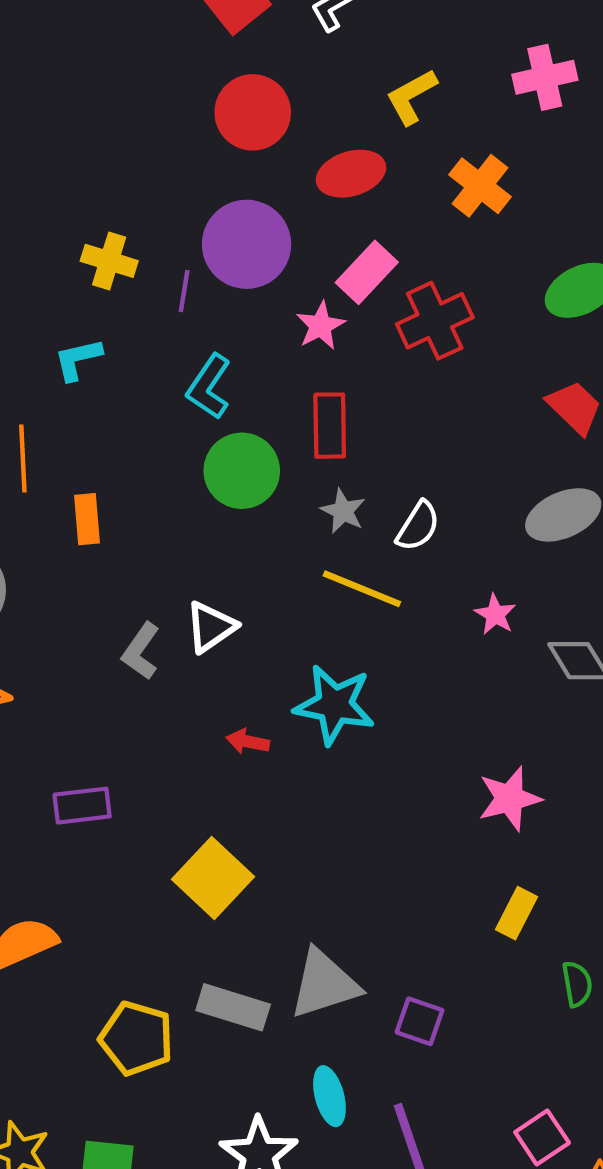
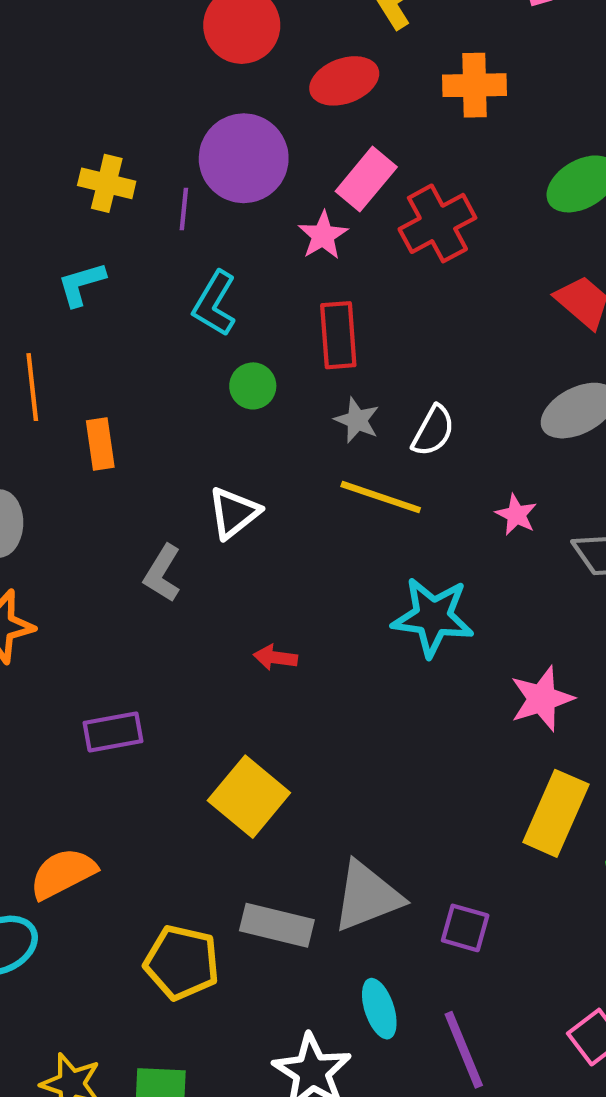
orange cross: (480, 186) -> (474, 85), turned -36
green circle: (242, 471) -> (253, 386), size x0.6
white triangle: (211, 627) -> (234, 513), moved
cyan star: (334, 705) -> (433, 617), moved
yellow rectangle: (517, 913) -> (556, 813), size x1.6

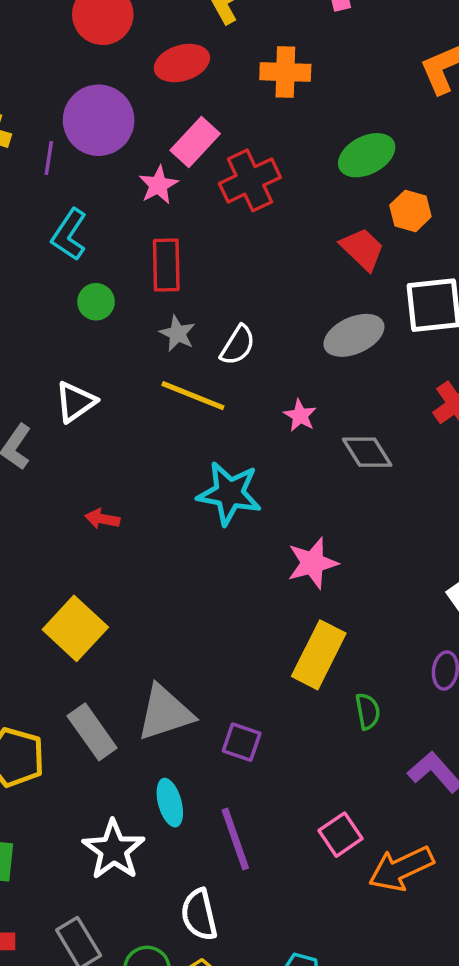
gray rectangle: (277, 925) -> (92, 732), turned 38

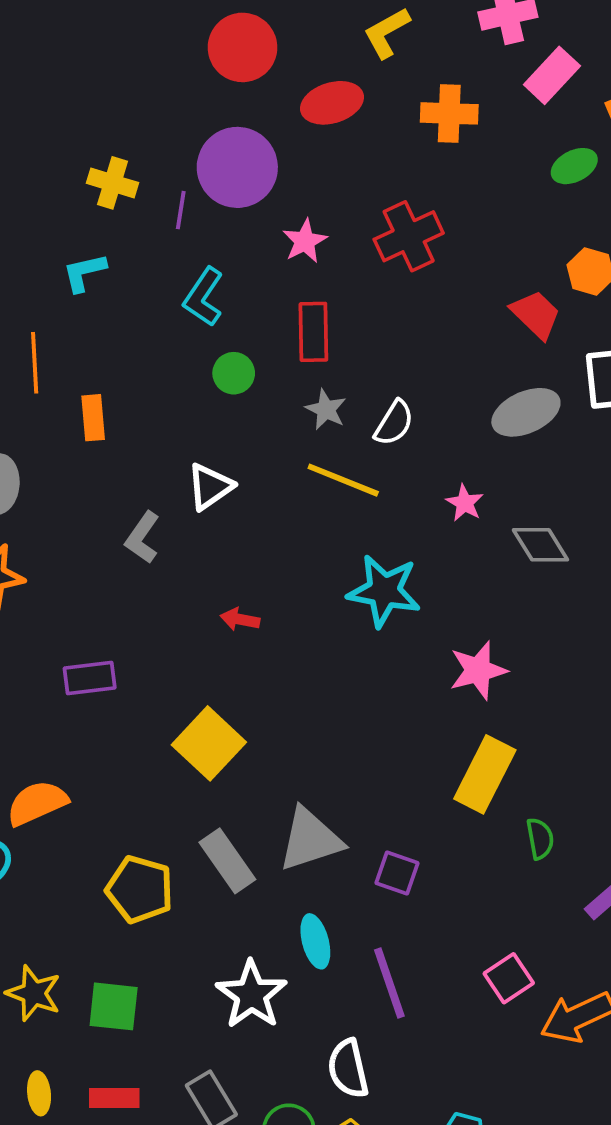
pink rectangle: (195, 142) -> (552, 75), moved
green ellipse: (367, 155) -> (574, 166), moved, size x0.7

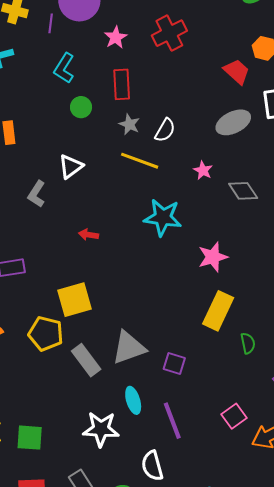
yellow square: (209, 743) -> (75, 300), turned 33
yellow pentagon: (140, 889) -> (46, 334), moved
white star: (251, 995) -> (101, 429), turned -30

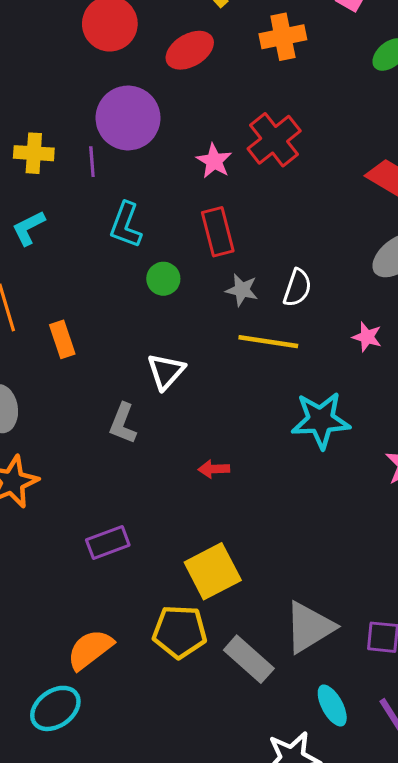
pink star: (116, 37) -> (214, 161), moved

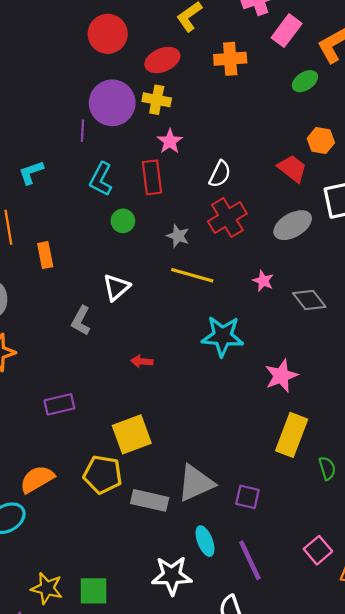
red cross: (274, 140) -> (227, 218), moved
yellow cross: (34, 153) -> (157, 100), moved
red rectangle: (218, 232) -> (152, 177), moved
white semicircle: (297, 288) -> (220, 174), moved
gray rectangle: (249, 659) -> (150, 500), turned -36

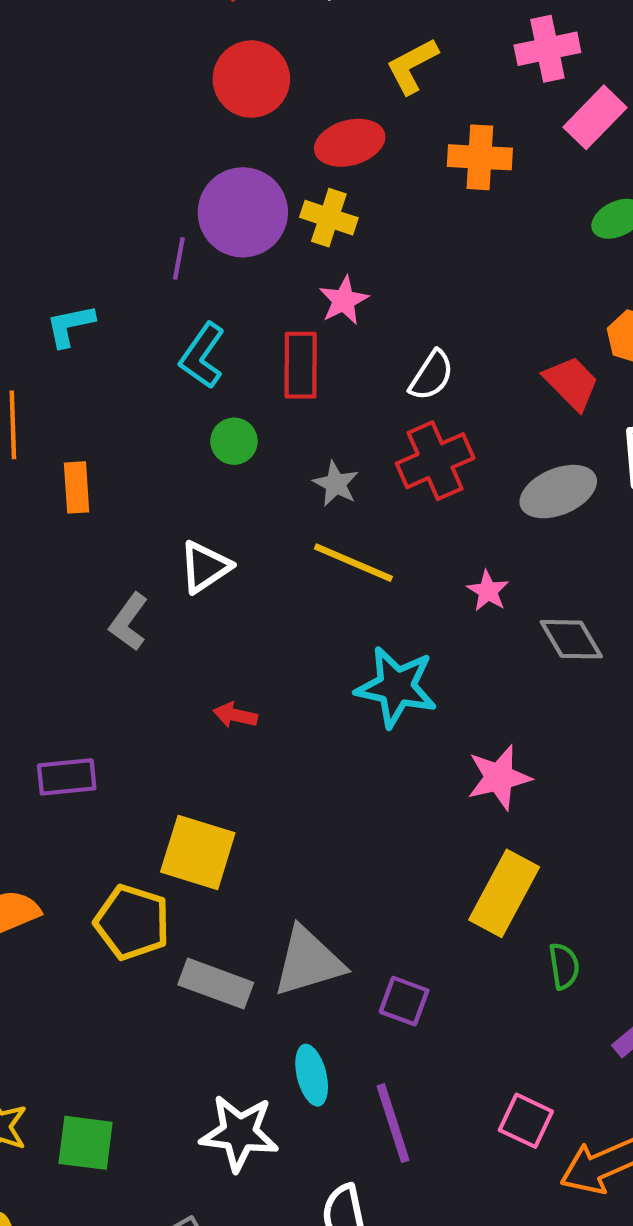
yellow square: (132, 434) -> (198, 852), turned 30
pink square: (318, 550) -> (526, 1121), turned -32

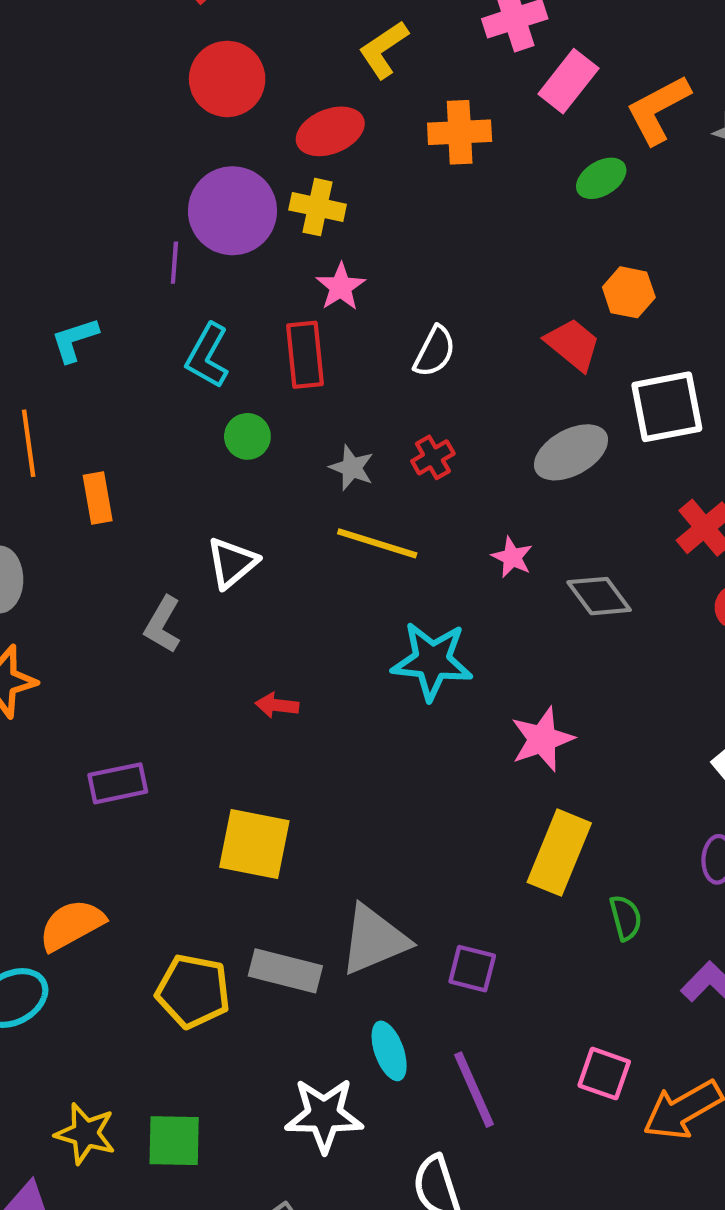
red cross: (435, 461) -> (433, 457), moved, size x0.6
yellow pentagon: (132, 922) -> (193, 991), moved

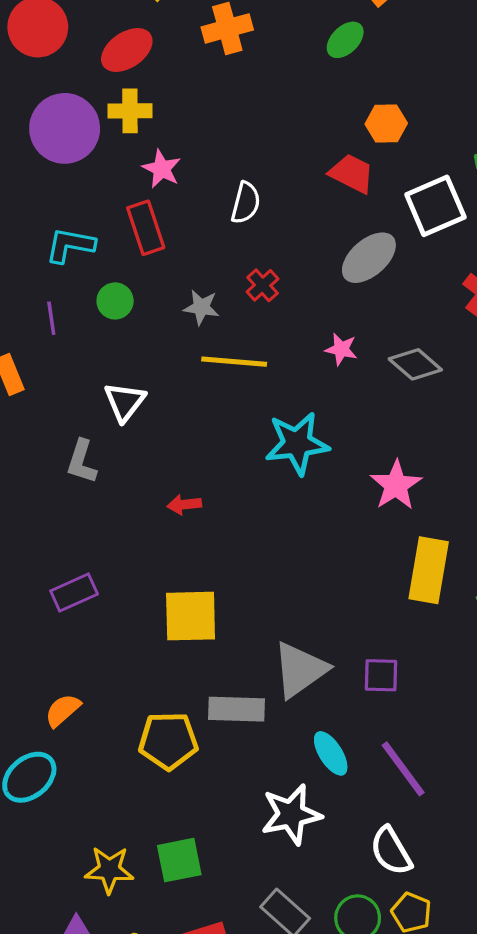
purple line: (174, 263) -> (51, 318), moved
cyan L-shape: (207, 356) -> (70, 245), turned 84
orange semicircle: (72, 925) -> (63, 710), size x0.7

